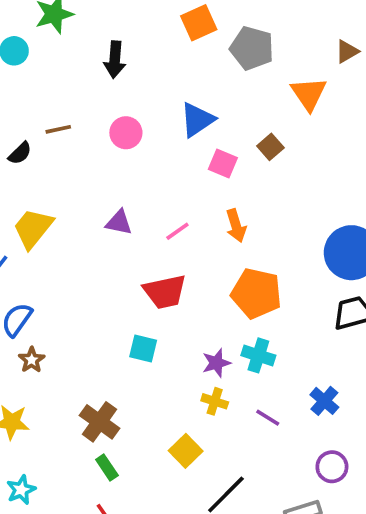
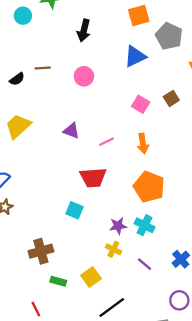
blue triangle: (197, 120) -> (135, 56), moved
brown cross: (99, 422) -> (41, 251), turned 30
green rectangle: (107, 468) -> (58, 281), moved, turned -49

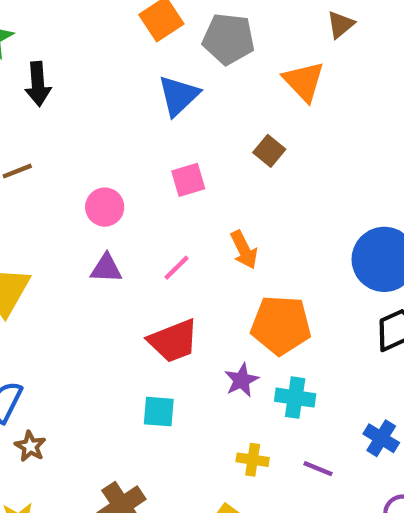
black arrow: (84, 30) -> (38, 84), moved
pink circle: (84, 76) -> (105, 207), moved
pink square: (141, 104) -> (188, 180), moved, turned -30
purple star: (118, 226) -> (242, 380), moved

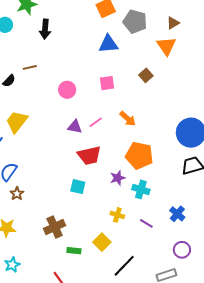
brown triangle: (341, 24) -> (173, 23), moved
blue triangle: (179, 96) -> (108, 44), turned 30
orange arrow: (244, 250) -> (128, 119), turned -30
purple triangle: (106, 268) -> (75, 127), moved

